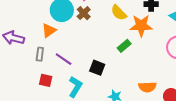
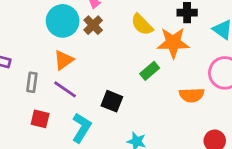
orange triangle: (49, 30) -> (64, 60), moved
orange semicircle: (147, 87) -> (192, 95), moved

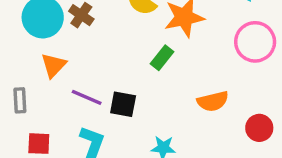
purple line: (65, 89) -> (87, 97), moved
orange semicircle: (192, 95) -> (213, 101), moved

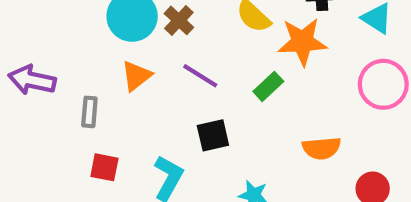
purple line: (87, 97) -> (200, 76), moved
black square: (123, 104) -> (213, 135), turned -32

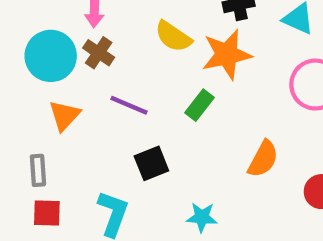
gray rectangle: (89, 112) -> (38, 170), moved
orange semicircle: (322, 148) -> (263, 159), turned -48

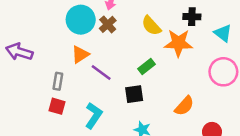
purple line: (129, 105) -> (101, 73), moved
green rectangle: (200, 105) -> (146, 66), moved
black square: (151, 163) -> (134, 94), moved

